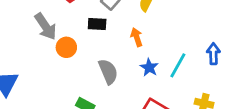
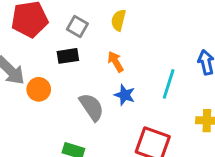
blue star: (149, 67) -> (125, 95), moved

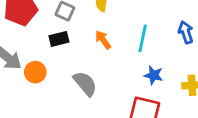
cyan line: (169, 84) -> (143, 38), moved
blue star: (125, 95) -> (154, 75), moved

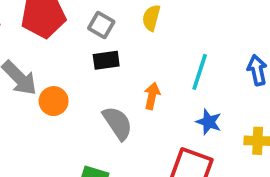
black rectangle: (59, 39) -> (106, 60), moved
orange arrow: (103, 40) -> (152, 96), moved, turned 42

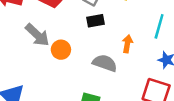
gray semicircle: (118, 123) -> (105, 63), turned -35

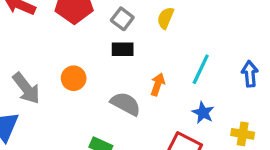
gray arrow: (37, 35) -> (26, 88), moved

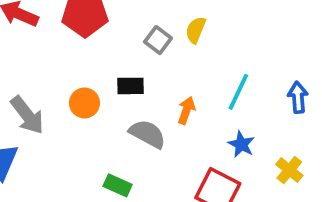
gray square: (122, 19) -> (158, 40), moved
black rectangle: (123, 49) -> (131, 86), moved
yellow cross: (243, 134) -> (289, 170), turned 30

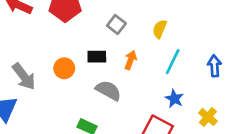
yellow semicircle: (196, 30) -> (160, 29), moved
orange arrow: (186, 110) -> (131, 60), moved

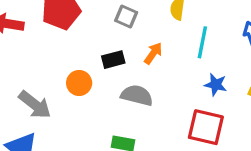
orange arrow: (131, 60) -> (153, 53), turned 30

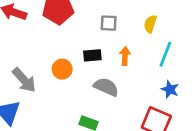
gray square: (126, 16) -> (109, 23), turned -30
orange arrow: (153, 53) -> (125, 56), turned -42

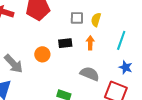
yellow semicircle: (150, 24) -> (96, 20), moved
gray semicircle: (106, 87) -> (90, 74), moved

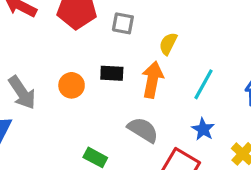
gray square: (77, 18) -> (123, 23), moved
orange arrow: (90, 43) -> (152, 80), size x1.5

